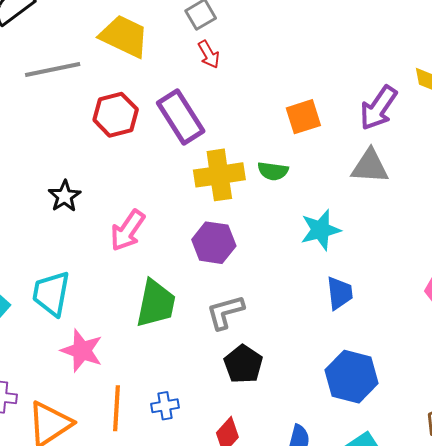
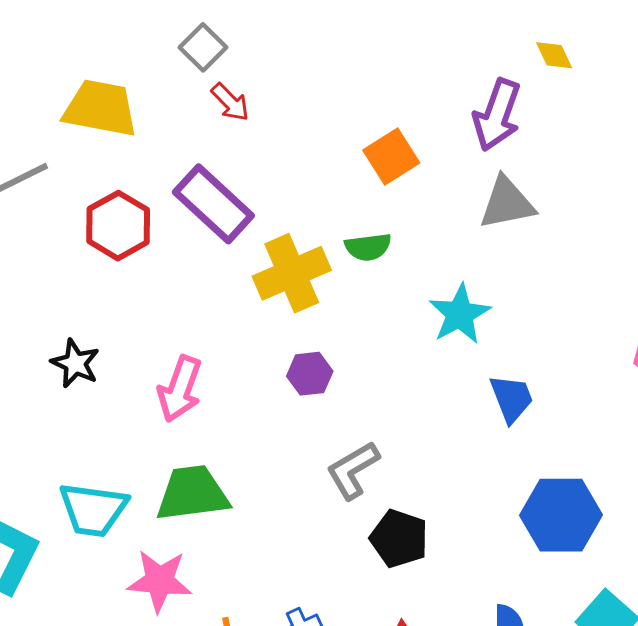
purple hexagon: (214, 243) -> (310, 374), size x0.7
cyan trapezoid: (51, 293) -> (93, 510), turned -78
green trapezoid: (156, 303) -> (192, 493), moved, turned -94

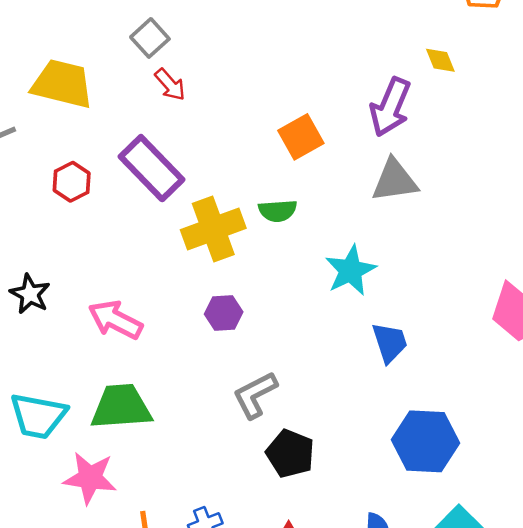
red hexagon: (118, 226) -> (72, 182), size x0.7
pink arrow: (180, 389) -> (115, 320), turned 94

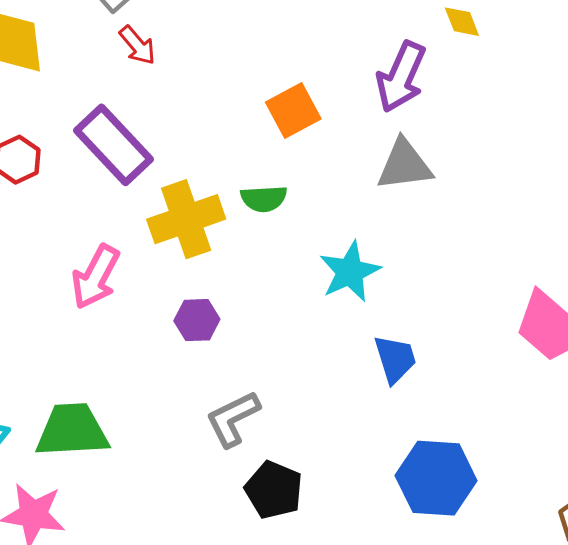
pink arrow: (115, 320) -> (96, 277), moved, turned -90

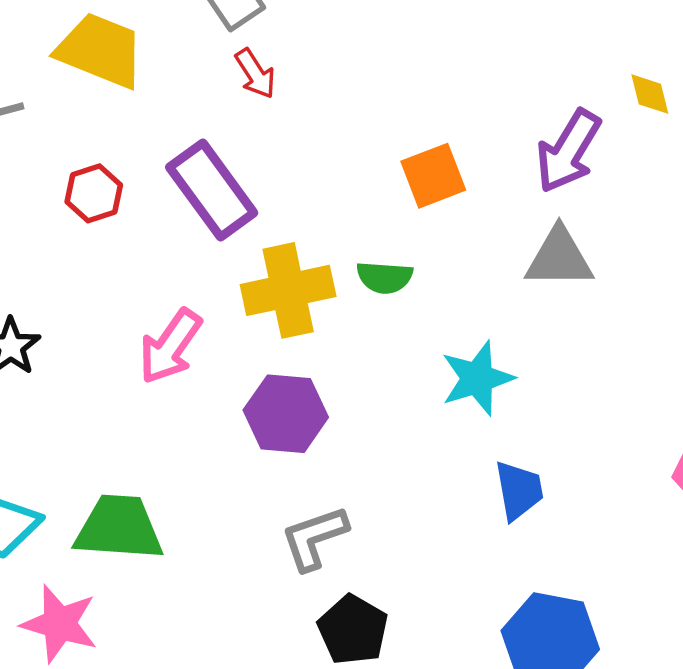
purple hexagon: (197, 320) -> (286, 414), size x1.5

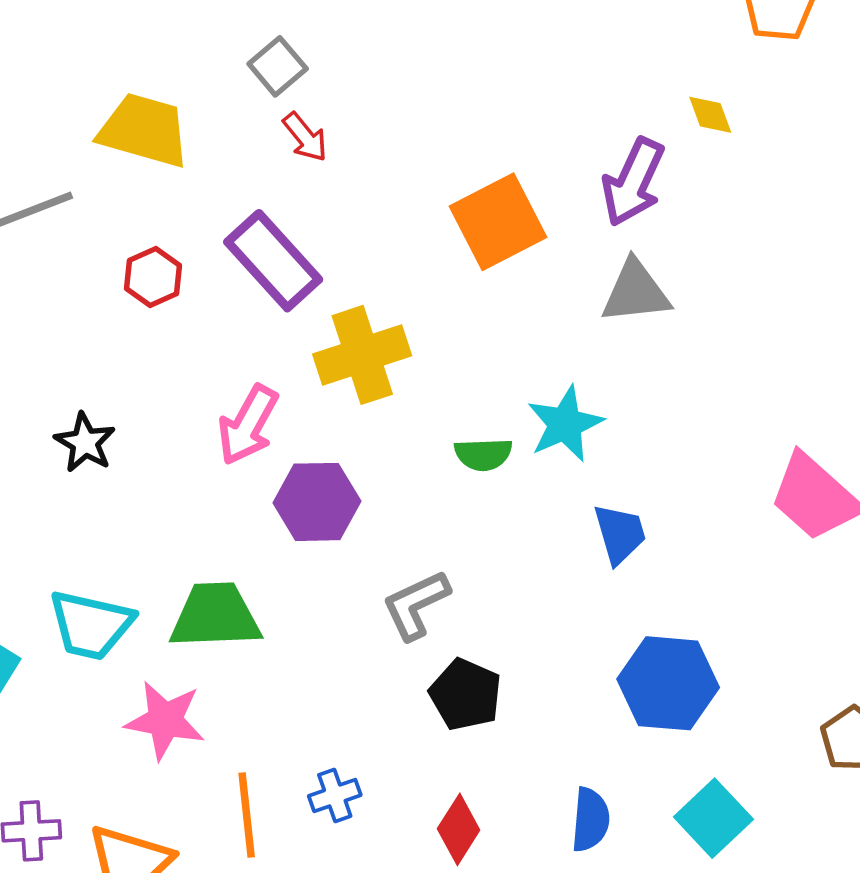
orange square: (433, 176) -> (498, 222), size x1.4
green semicircle: (385, 277) -> (483, 454), moved
purple hexagon: (286, 414) -> (317, 502), moved

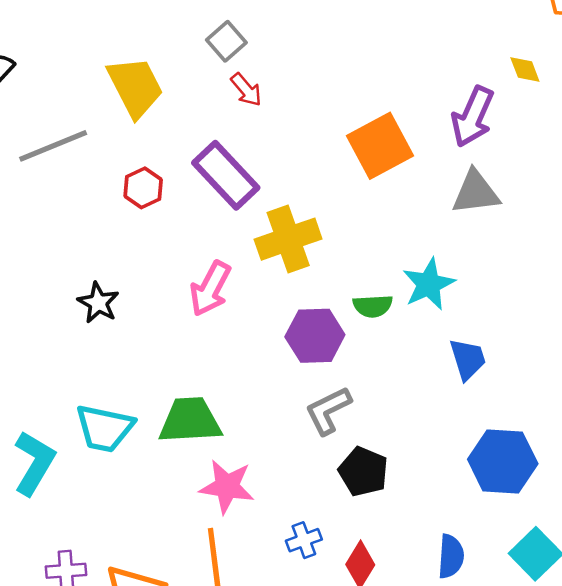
yellow trapezoid: (144, 130) -> (135, 87), turned 48
purple hexagon: (317, 502) -> (315, 336), moved
pink star: (165, 720) -> (227, 487), moved
blue cross: (335, 795) -> (304, 540), moved

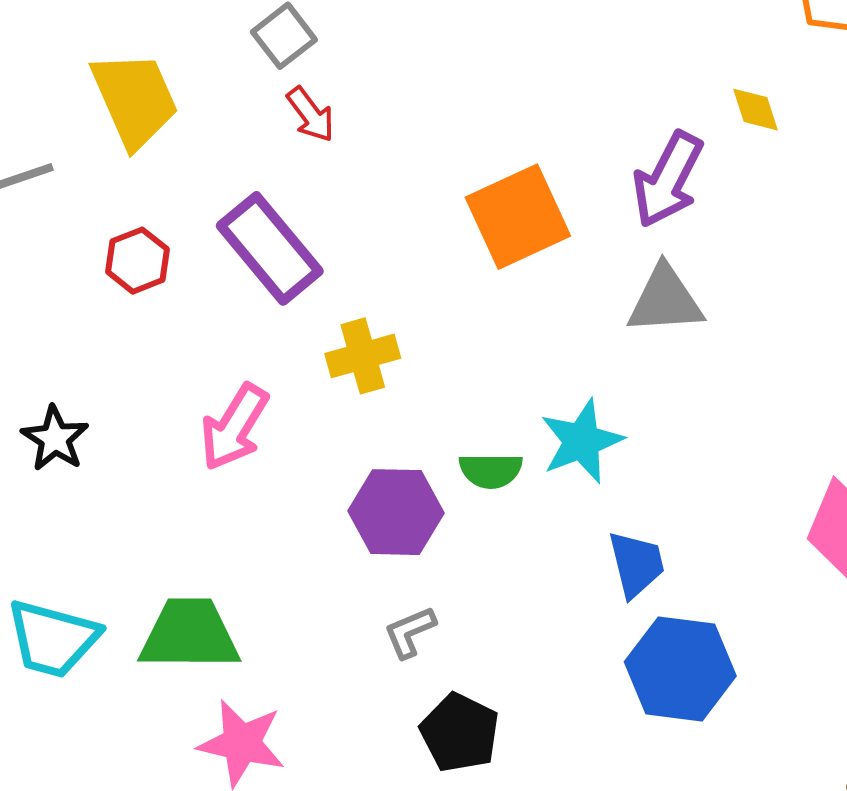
yellow cross: (288, 239) -> (363, 356), size x0.7
gray L-shape: (328, 410) -> (410, 632), size x0.7
blue hexagon: (503, 462) -> (680, 669), moved

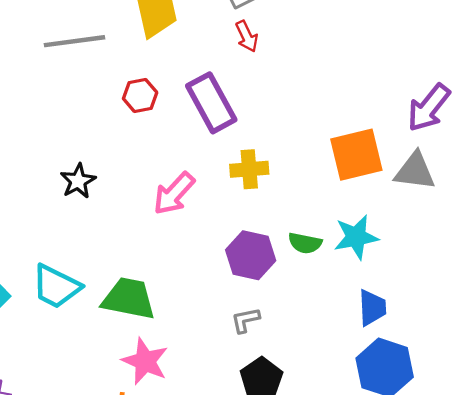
orange square: (518, 217) -> (356, 155), moved

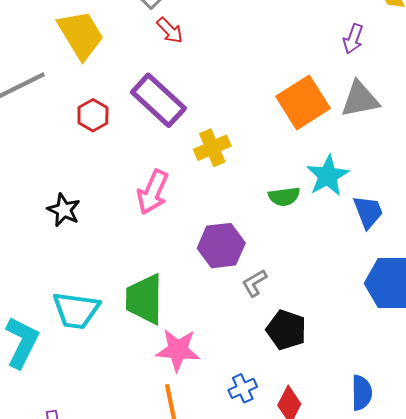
purple arrow: (429, 108) -> (353, 39), size x0.6
purple hexagon: (251, 255) -> (221, 246), moved
green trapezoid: (129, 299) -> (144, 299), turned -82
blue trapezoid: (372, 308) -> (368, 212), moved

